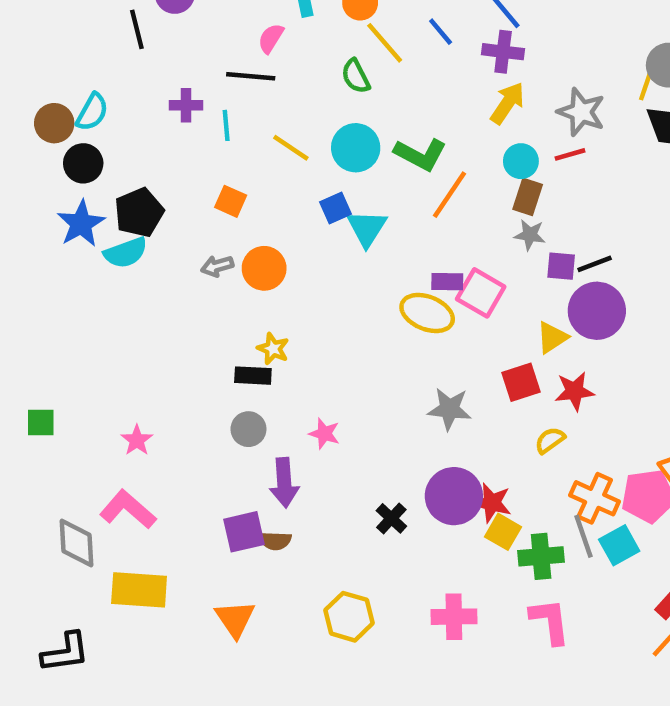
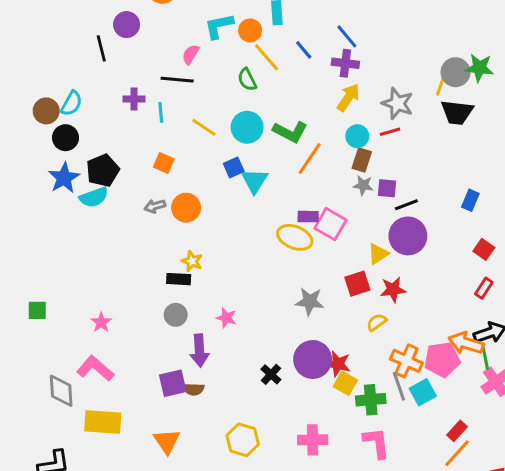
purple square: (561, 266) -> (387, 188), moved

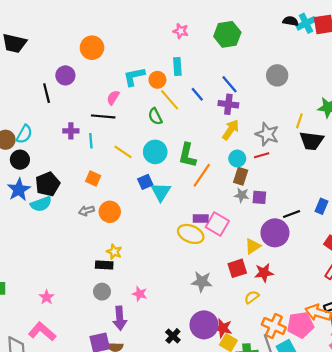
gray circle: (456, 72) -> (277, 75), moved
green L-shape: (290, 132) -> (187, 155), turned 75
black line: (406, 205) -> (292, 214), moved

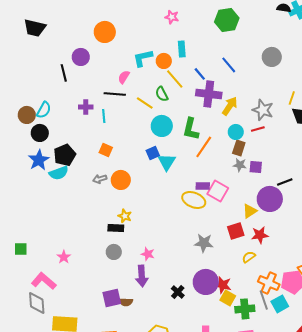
pink star: (181, 31) -> (172, 17), moved
purple cross: (228, 104) -> (209, 94), moved, size x1.4
yellow line: (123, 152) -> (145, 103), moved
purple arrow: (120, 318) -> (142, 276), moved
pink L-shape: (42, 332) -> (44, 281), moved

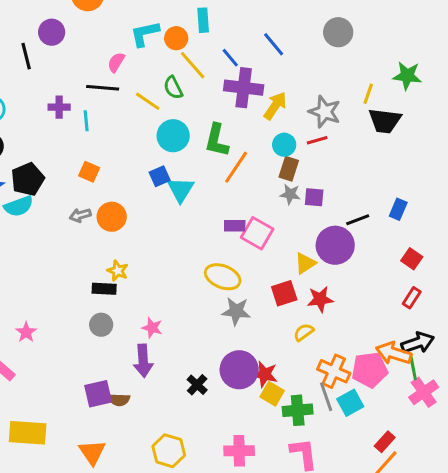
yellow ellipse: (194, 200) -> (223, 277), moved

